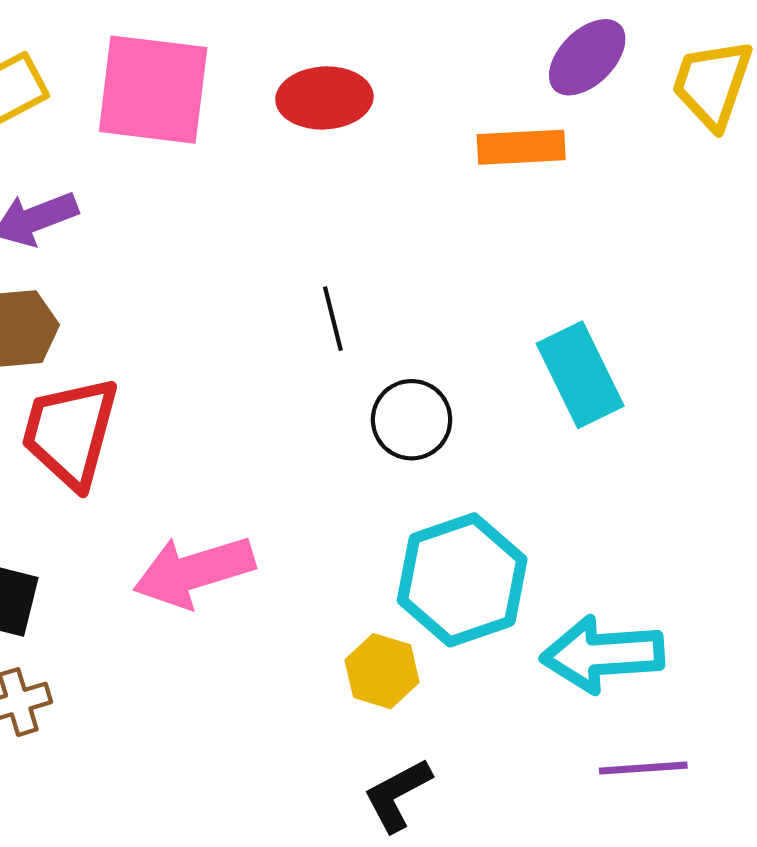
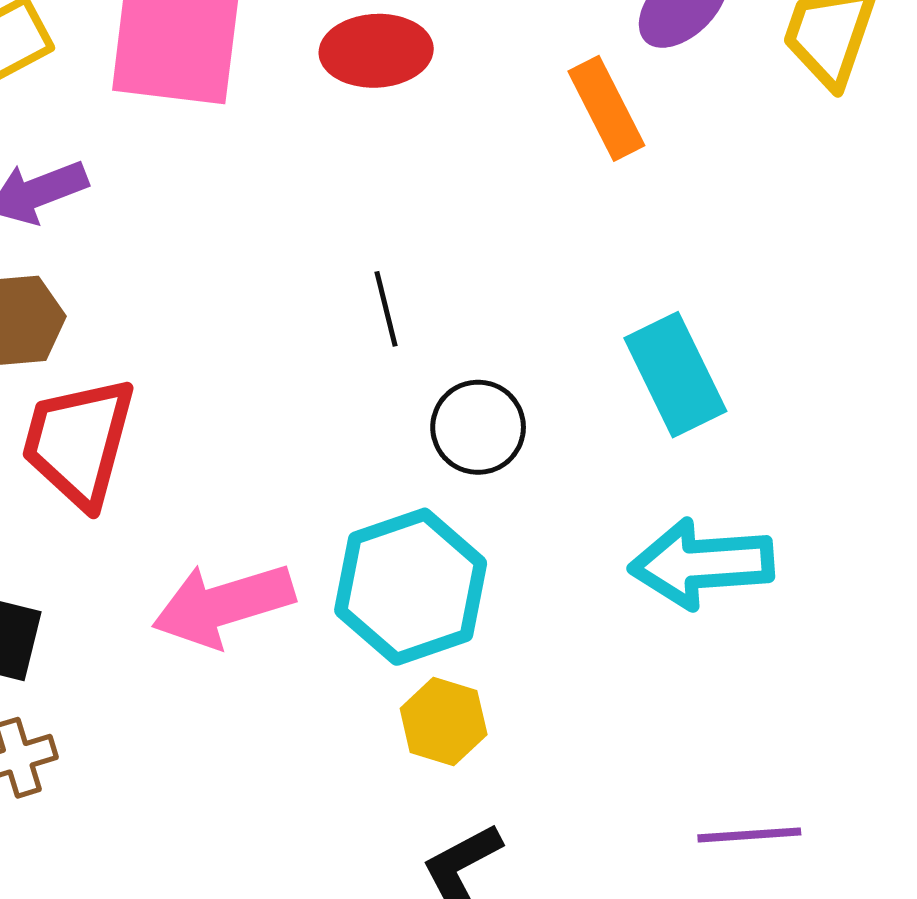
orange rectangle: (521, 147) -> (606, 108), turned 66
cyan hexagon: (462, 580) -> (411, 587), moved
cyan arrow: (603, 654) -> (702, 564), moved

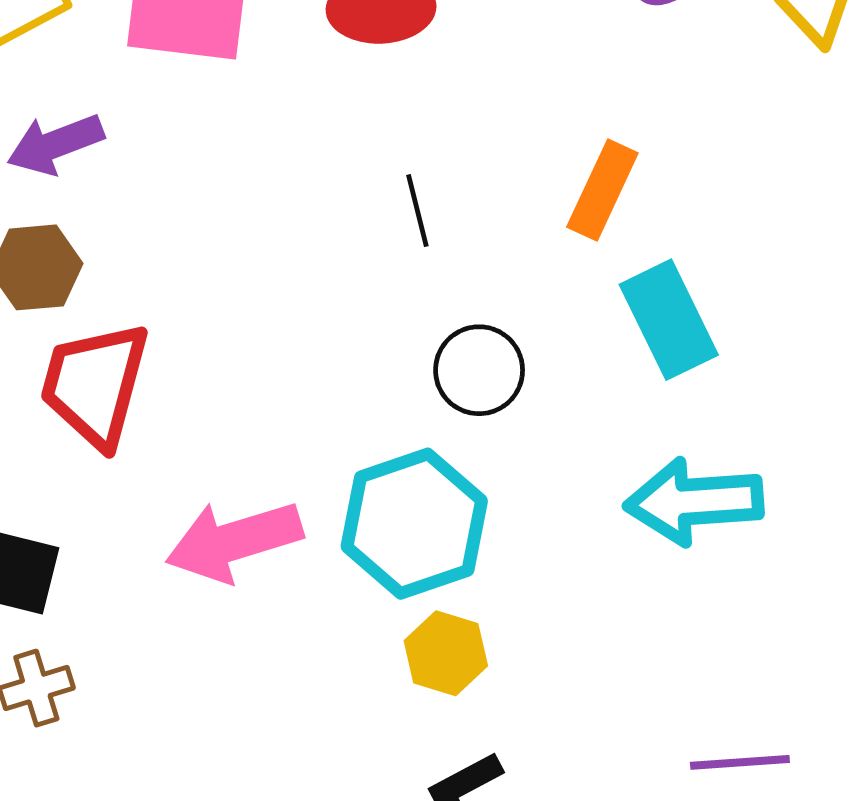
orange rectangle: (606, 108) -> (602, 190), moved, turned 52
black line: (386, 309) -> (417, 211), moved

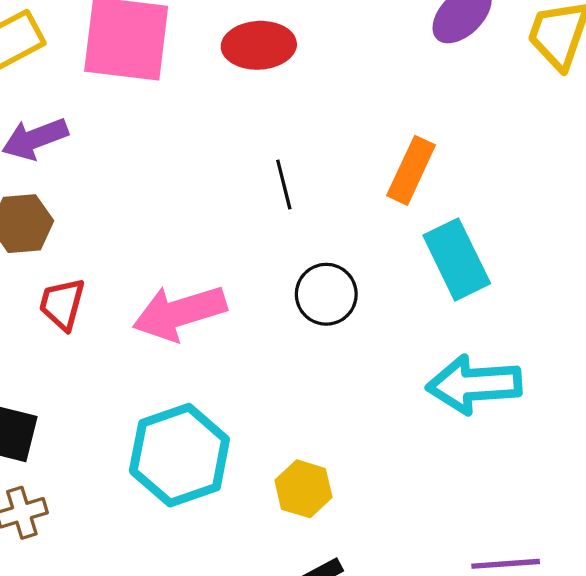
red trapezoid: (95, 384) -> (62, 304), size x0.6
cyan hexagon: (414, 524) -> (179, 455), moved
pink arrow: (234, 541) -> (179, 313), moved

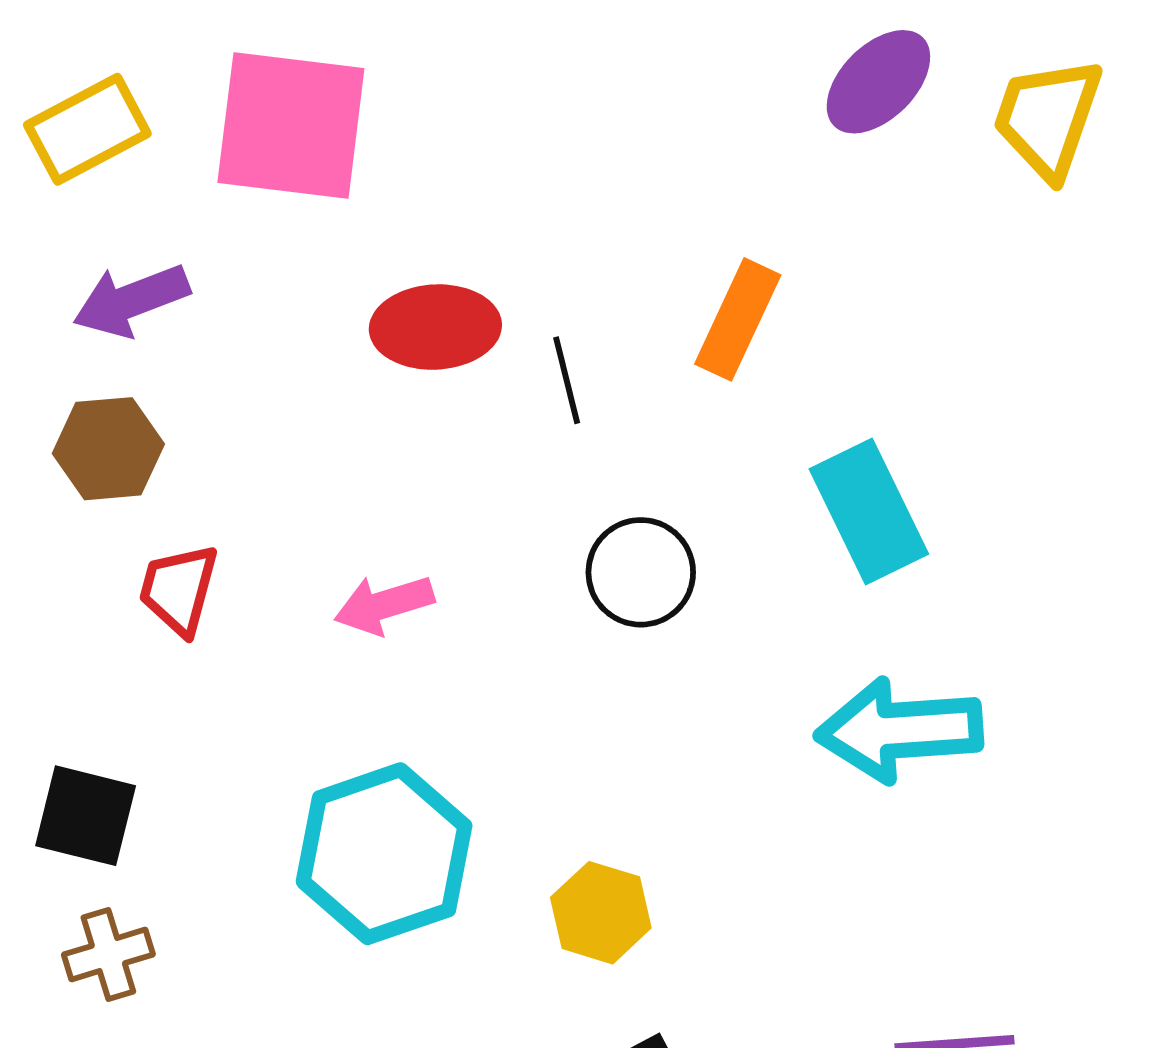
red ellipse: (259, 45) -> (435, 327), moved
orange rectangle: (411, 170) -> (738, 319), moved
pink arrow: (179, 313) -> (384, 605), size x0.6

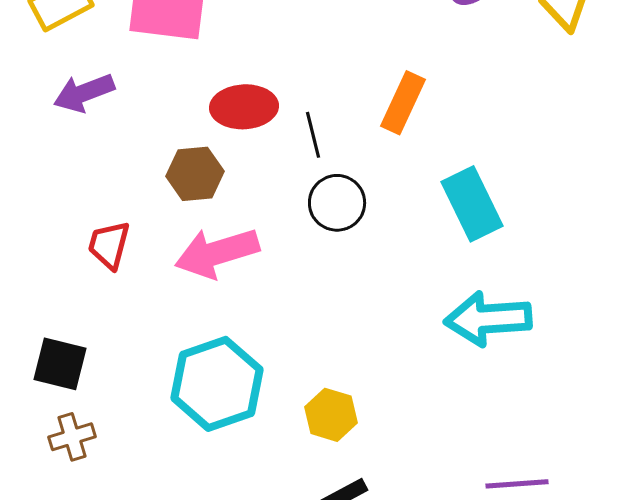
brown hexagon: (108, 449) -> (195, 174), moved
black circle: (641, 572) -> (337, 203), moved
pink arrow: (384, 605) -> (217, 253), size x1.6

